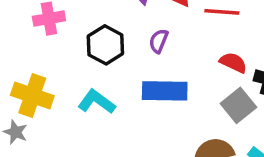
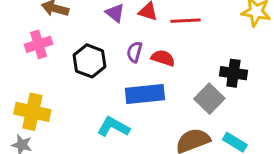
red semicircle: (233, 63) -> (163, 58), moved
cyan L-shape: (97, 102) -> (113, 127), moved

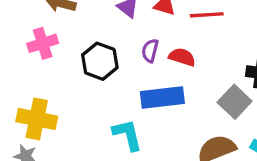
cyan L-shape: (113, 127) -> (127, 135), turned 48

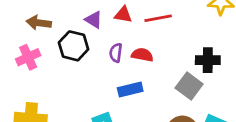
black hexagon: (100, 61) -> (74, 46), moved
blue rectangle: (162, 97) -> (130, 89), size x0.7

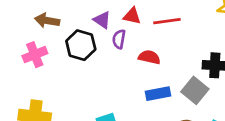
purple semicircle: (116, 53) -> (119, 39), moved
blue rectangle: (130, 89) -> (158, 94), moved

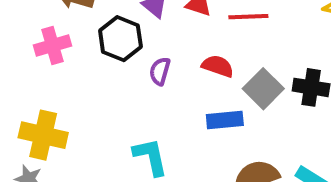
purple semicircle: (119, 39) -> (160, 71), moved
gray square: (195, 90) -> (263, 89), moved

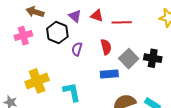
red semicircle: (218, 66) -> (106, 47), turned 56
yellow cross: (43, 135) -> (37, 81), moved, turned -35

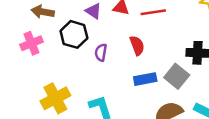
gray square: (129, 59) -> (177, 76), moved

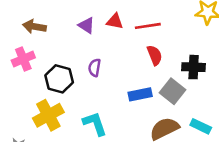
black hexagon: (74, 34) -> (59, 79), moved
red semicircle: (137, 45) -> (155, 55), moved

